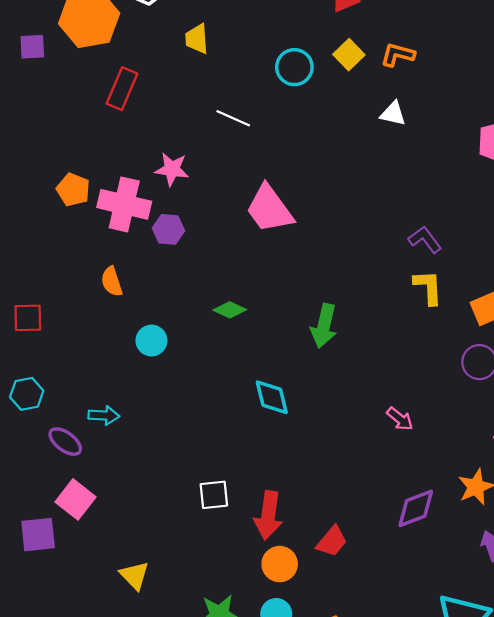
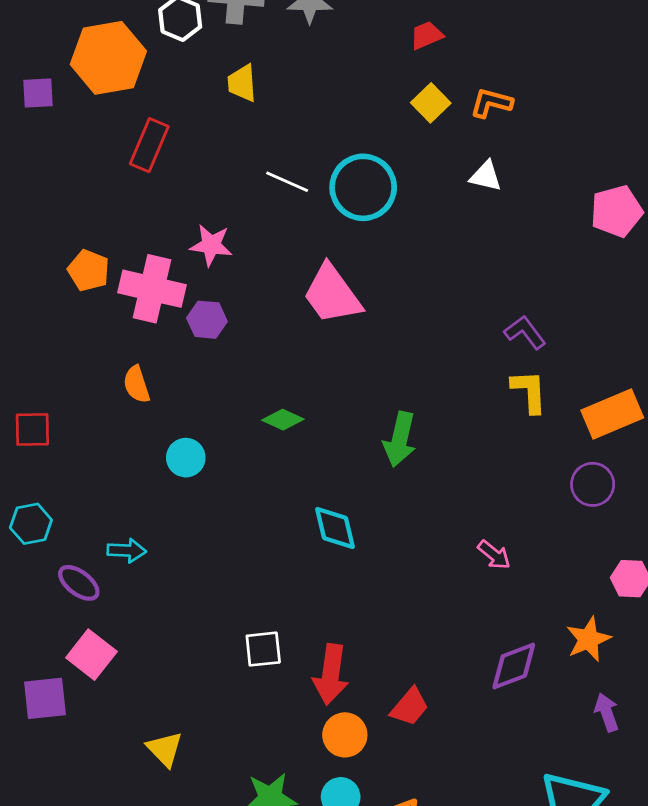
cyan circle: (294, 67) -> (363, 187), moved, size x1.4

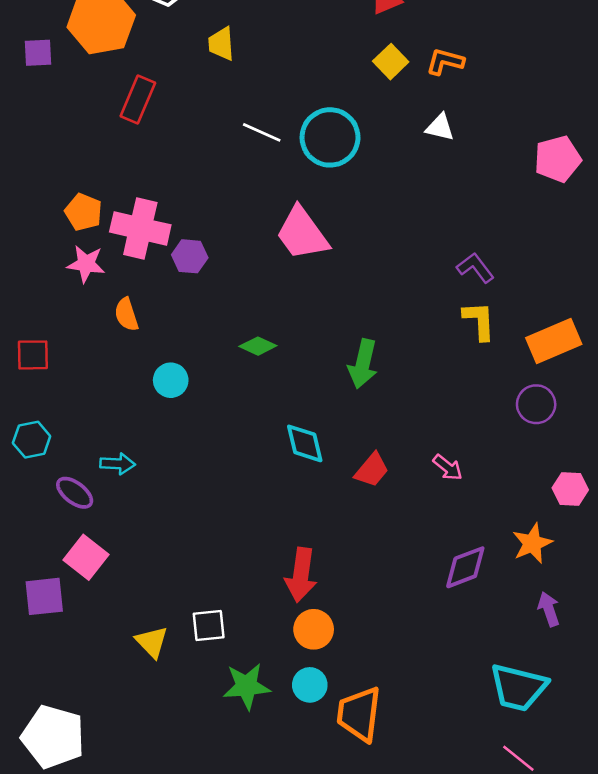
pink star: (211, 245) -> (86, 264), moved
white square: (263, 649) -> (209, 625), moved
red trapezoid: (410, 707) -> (372, 470), moved

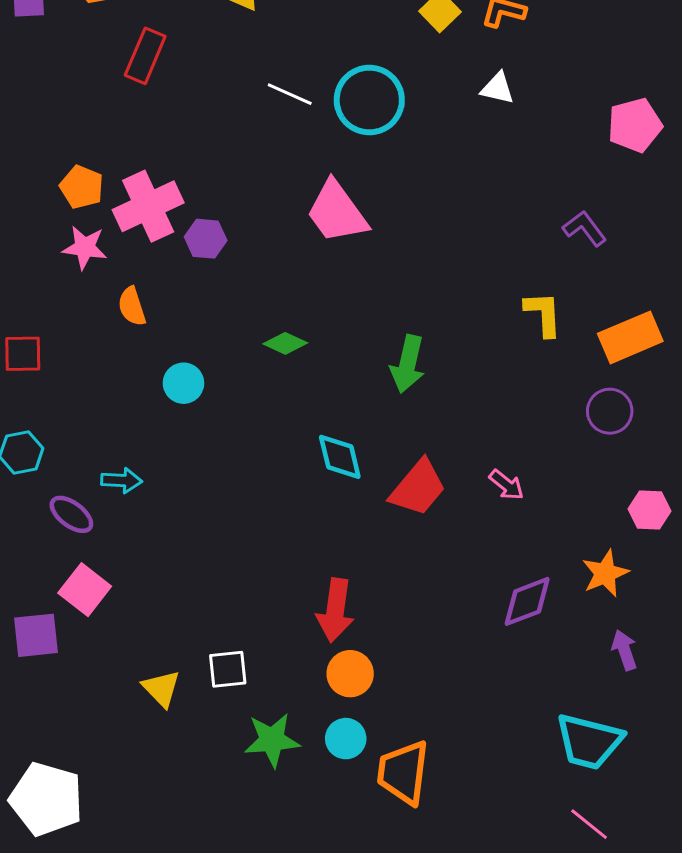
pink cross: (140, 228) -> (148, 206), turned -38
purple L-shape: (475, 268) -> (585, 228), moved
red trapezoid: (372, 470) -> (418, 488), size x1.4

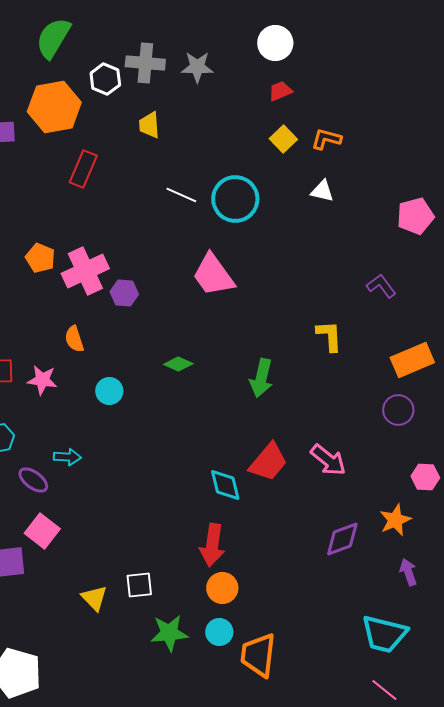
pink star: (85, 247) -> (42, 380), moved
yellow L-shape: (543, 314) -> (329, 336), moved
cyan diamond: (340, 457) -> (225, 485), moved
pink arrow: (506, 485) -> (328, 460), size x1.5

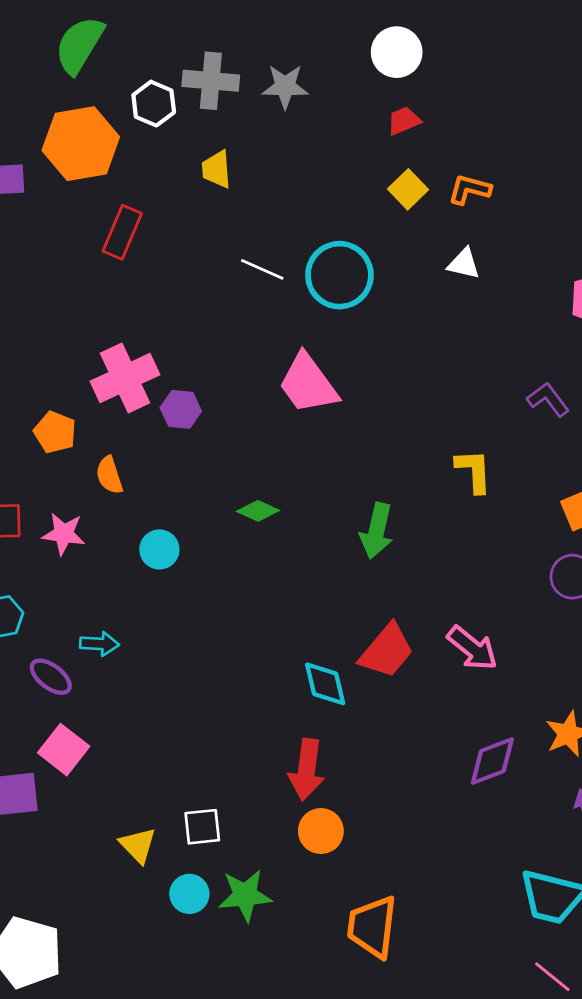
orange pentagon: (40, 258) -> (55, 432), moved
cyan circle: (219, 632) -> (189, 894), moved

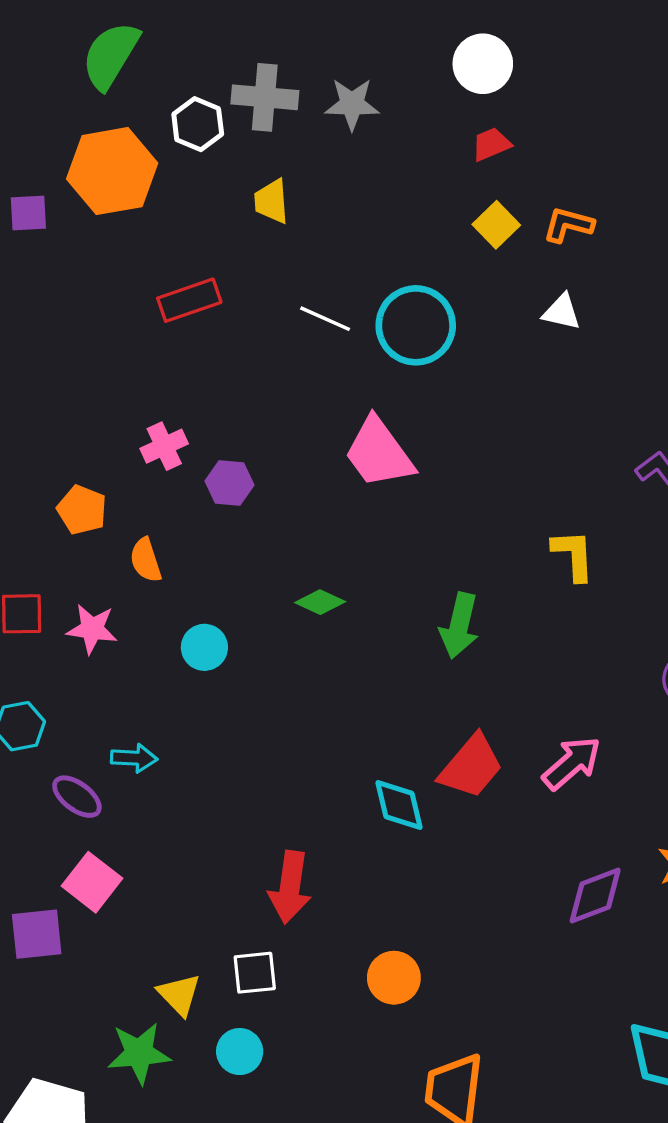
red rectangle: (122, 232) -> (189, 300), moved, turned 48
pink cross: (125, 378) -> (164, 446), size x0.6
pink arrow: (472, 648) -> (572, 763), turned -80
red arrow: (307, 770) -> (290, 887), moved
green star: (245, 895) -> (139, 1053), moved

